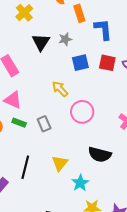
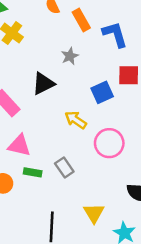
black triangle: (41, 42) -> (43, 84), moved, turned 42
blue square: (80, 63) -> (102, 92), moved

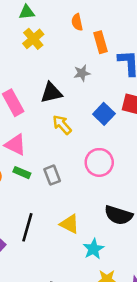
blue square: (102, 92) -> (104, 114), turned -35
yellow arrow: (76, 120) -> (62, 125), moved
yellow triangle: (94, 213) -> (70, 224), turned -45

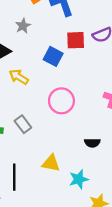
black semicircle: (119, 215) -> (92, 143), size x0.6
cyan star: (93, 249) -> (79, 179), turned 30

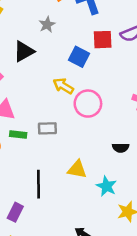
yellow arrow: (19, 77) -> (63, 86), moved
gray rectangle: (23, 124) -> (47, 128), turned -54
cyan star: (79, 179) -> (106, 186), turned -30

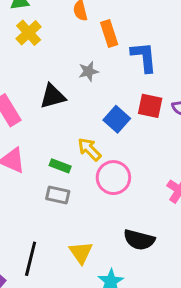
green rectangle: (18, 134) -> (60, 166), moved
black semicircle: (121, 148) -> (139, 240), size x1.5
yellow triangle: (77, 169) -> (81, 253), turned 30

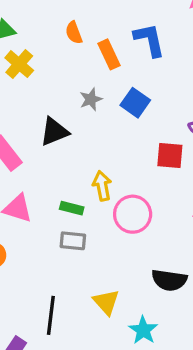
blue L-shape: (144, 57) -> (149, 40), moved
red square: (150, 106) -> (170, 156), moved
blue square: (117, 119) -> (135, 103), moved
yellow arrow: (89, 149) -> (102, 186), turned 40

